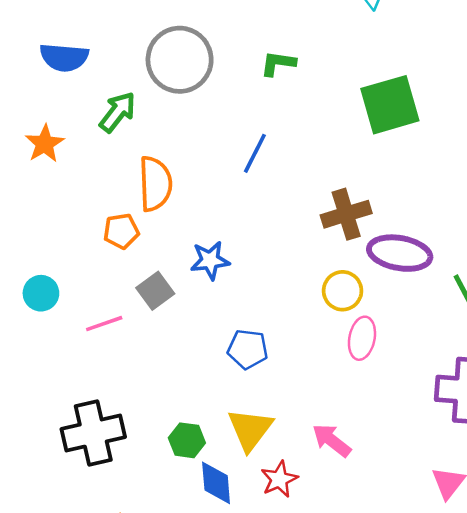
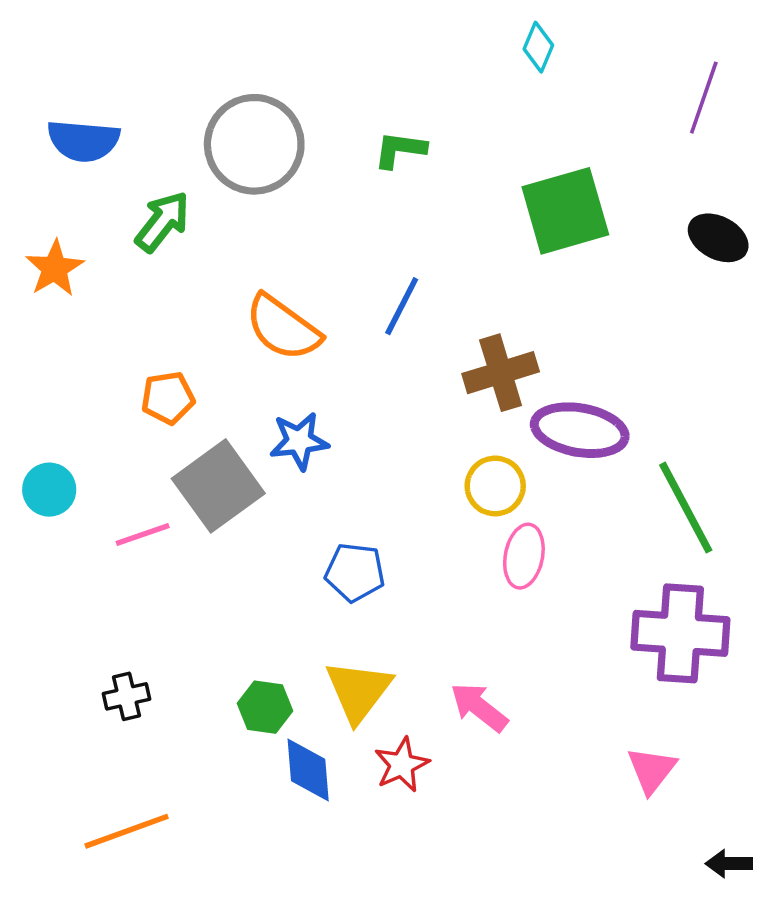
blue line: (255, 153) -> (402, 306), moved
orange semicircle: (155, 184) -> (283, 328), moved, turned 128
gray square: (155, 291) -> (218, 486), size x1.6
black cross: (93, 433) -> (127, 696), size x0.5

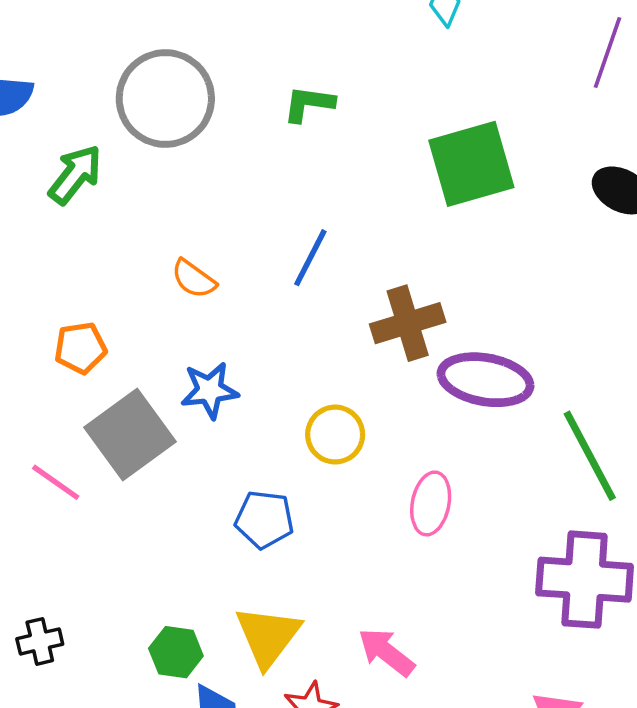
orange semicircle: (283, 328) -> (194, 279), size x0.6
yellow circle: (495, 486) -> (335, 435), moved
pink line: (143, 535) -> (56, 482), turned 54

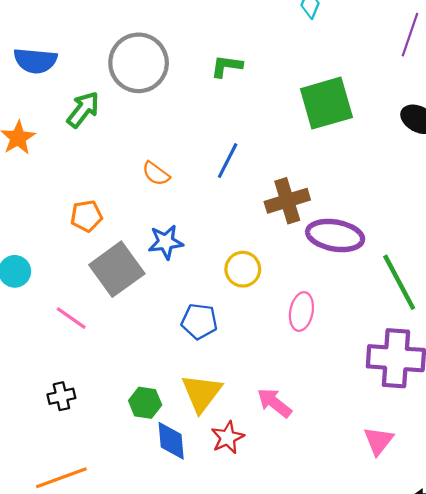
pink line: (56, 482) -> (71, 318), moved

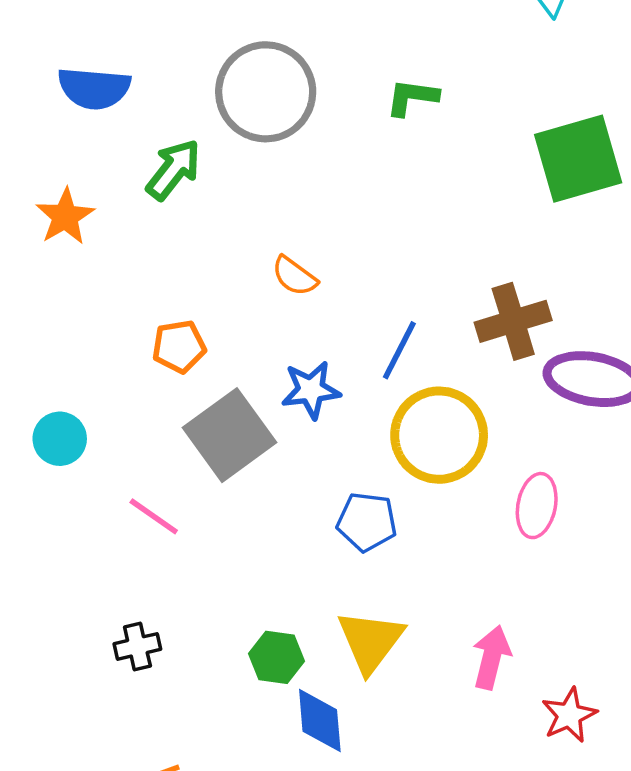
blue line: (228, 161) -> (399, 350), moved
yellow circle: (243, 269) -> (439, 435), size x1.6
pink arrow: (274, 403) -> (491, 657), turned 66
red star: (228, 438) -> (569, 715), moved

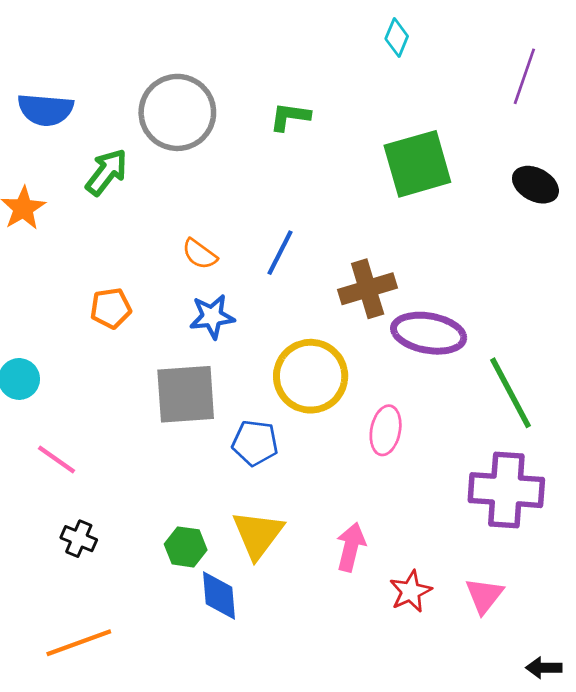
blue line: (399, 350) -> (280, 253), moved
blue star: (311, 390) -> (212, 317), moved
gray square: (230, 435) -> (186, 394), moved, turned 32
pink line: (154, 516) -> (57, 459), moved
black cross: (137, 646) -> (79, 539), turned 36

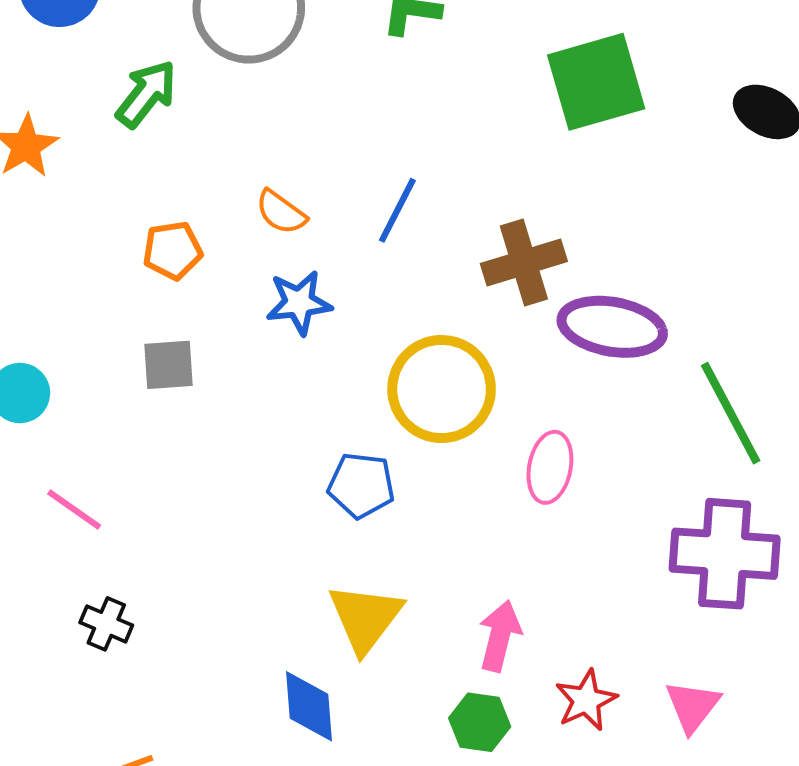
orange pentagon: (111, 308) -> (173, 250), moved
gray square: (186, 394) -> (168, 365), moved, size x0.6
green hexagon: (186, 547) -> (480, 722), moved

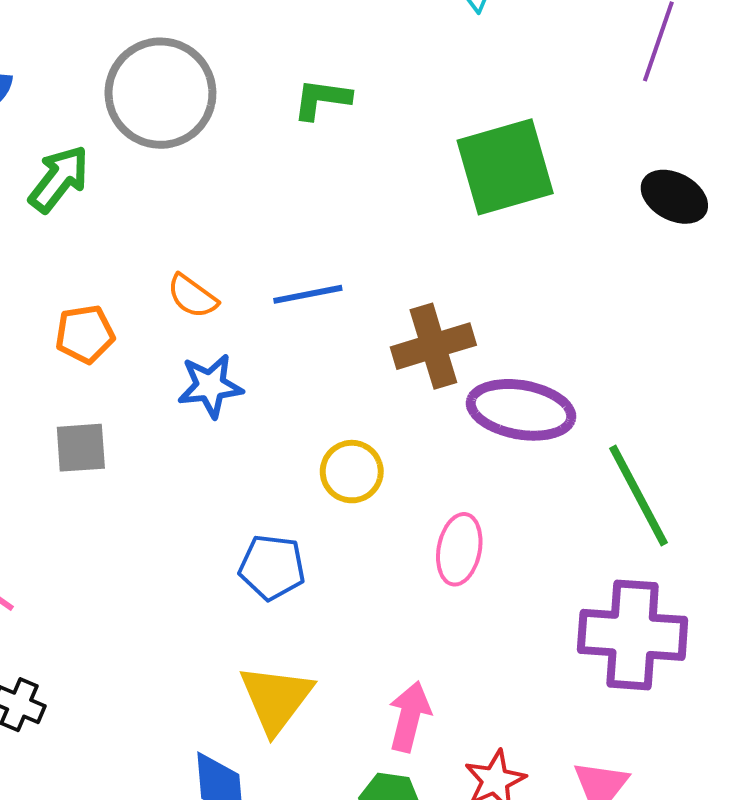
blue line: (397, 210) -> (308, 294), turned 52
yellow circle: (442, 389) -> (352, 472), size x0.6

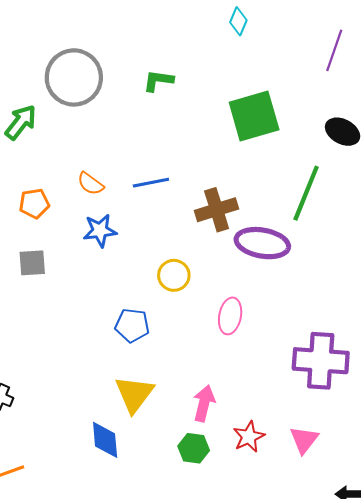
green line: (639, 495) -> (306, 193), moved, turned 50

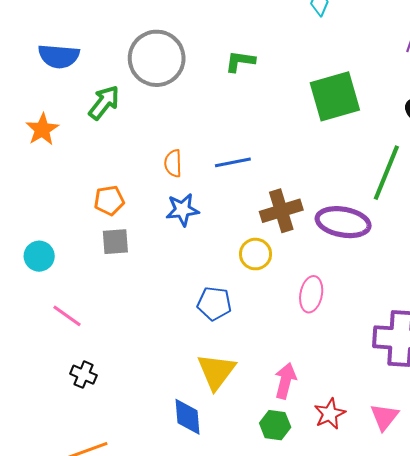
orange semicircle: (91, 184) -> (173, 163), turned 52
orange pentagon: (34, 203) -> (109, 200), moved
brown cross: (217, 210) -> (281, 211), moved

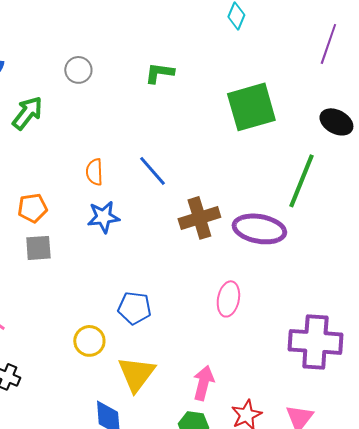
gray circle: (157, 58) -> (78, 70), size x0.5
blue line: (233, 162) -> (152, 171), turned 60
yellow circle: (256, 254) -> (89, 341), moved

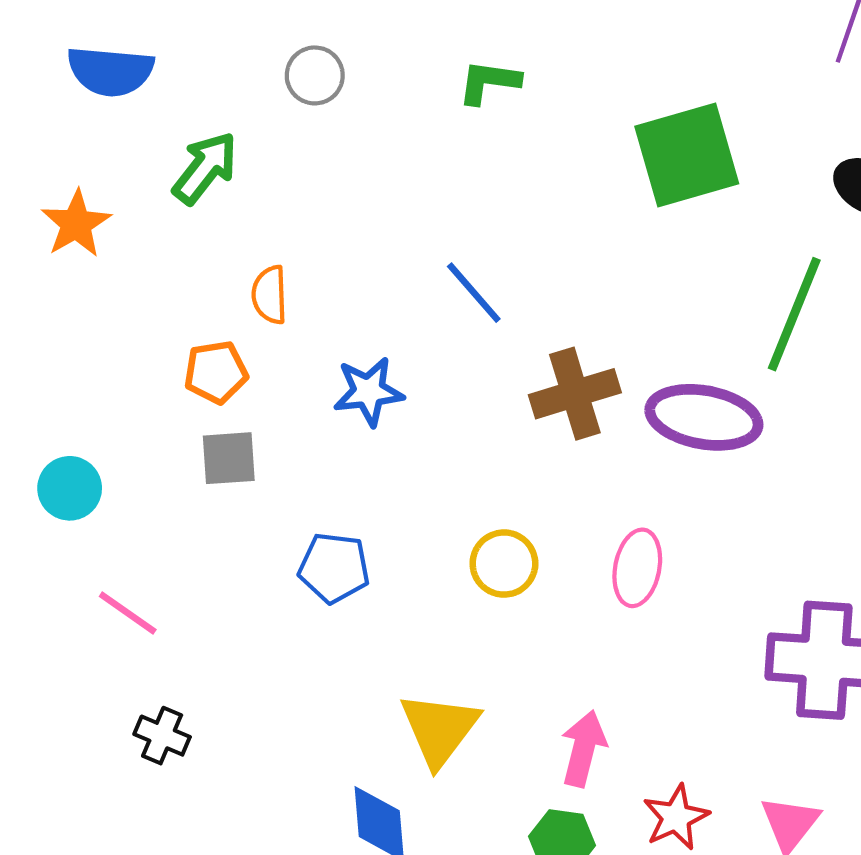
orange semicircle: (94, 172) -> (270, 295), moved
blue pentagon: (134, 308) -> (334, 568), moved
yellow circle: (89, 341) -> (504, 564), moved

